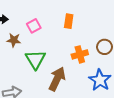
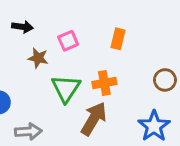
orange cross: (80, 54) -> (104, 83), moved

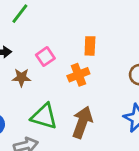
orange cross: (104, 83) -> (78, 75), moved
green triangle: (66, 88) -> (44, 116), moved, turned -36

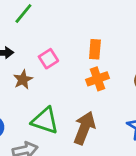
orange cross: (78, 75) -> (97, 79), moved
brown star: (21, 77) -> (23, 80), turned -30

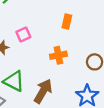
orange rectangle: (95, 49) -> (67, 22), moved

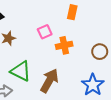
pink square: (23, 35) -> (45, 32), moved

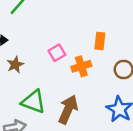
orange rectangle: (72, 12) -> (100, 41), moved

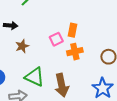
orange rectangle: (100, 41) -> (72, 30), moved
brown arrow: (68, 109) -> (62, 85), turned 140

